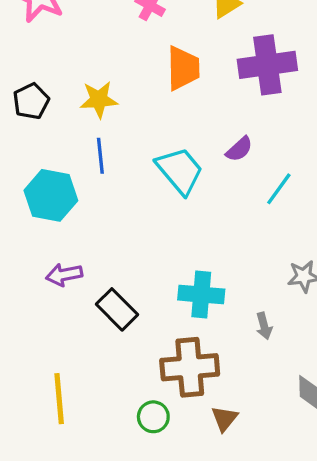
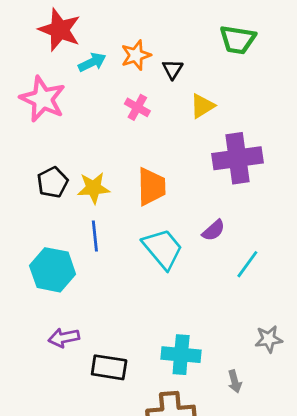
orange trapezoid: (183, 68) -> (151, 187), moved
black pentagon: (31, 101) -> (53, 182), moved
black rectangle: (117, 309) -> (109, 367), turned -36

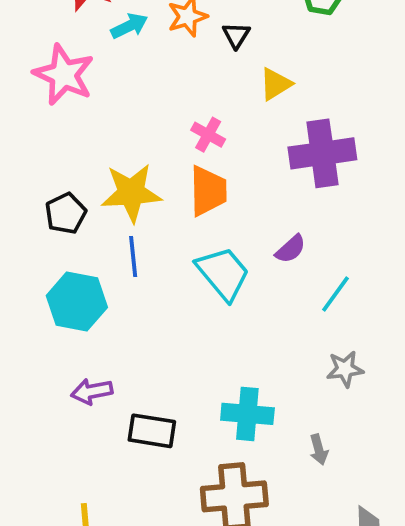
pink cross: (137, 107) -> (208, 135), moved
black pentagon: (53, 182) -> (66, 213), moved
yellow star: (94, 188) -> (131, 193), size x1.4
gray star: (269, 339) -> (345, 369), moved

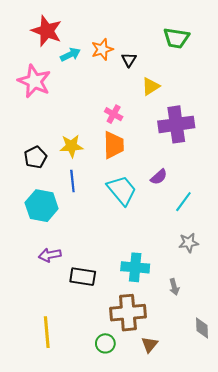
yellow star: (131, 193) -> (71, 146), size x0.7

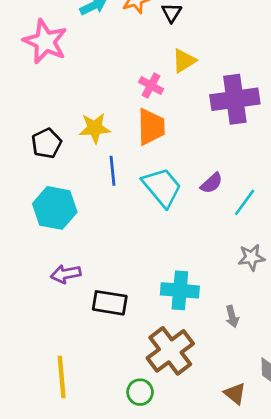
yellow triangle: (151, 86) -> (184, 61), moved
purple semicircle: (159, 177) -> (212, 183), moved
blue line: (72, 181) -> (113, 171), moved
brown cross: (128, 313) -> (170, 351), turned -32
brown triangle: (150, 344) -> (235, 394), moved, turned -30

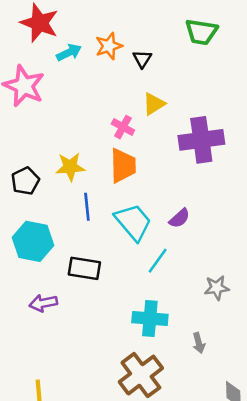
cyan line: (245, 202) -> (158, 261), moved
black rectangle: (110, 303) -> (84, 268), moved

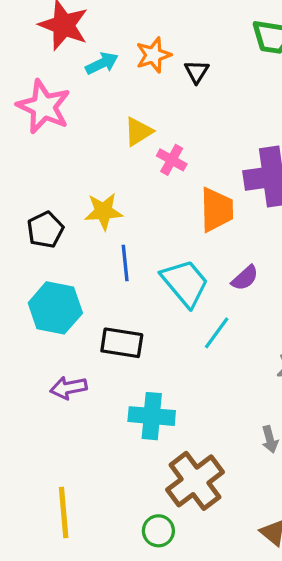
yellow triangle: (154, 104) -> (138, 132), moved
orange trapezoid: (123, 166) -> (217, 210), moved
cyan cross: (150, 318) -> (152, 416), moved

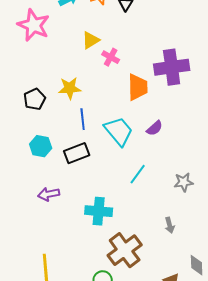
cyan hexagon: (55, 308) -> (41, 146), size x0.7
cyan line: (217, 333) -> (138, 174), moved
black rectangle: (122, 343) -> (77, 153), moved, turned -30

